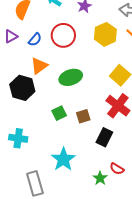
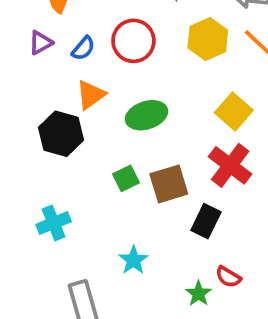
brown square: (83, 116) -> (169, 184), size x1.5
cyan cross: (18, 138) -> (54, 223), turned -30
cyan star: (63, 159) -> (133, 260), size x0.7

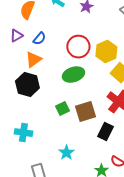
yellow hexagon: (208, 39) -> (106, 52), moved
red circle: (133, 41) -> (78, 47), moved
orange triangle: (91, 95) -> (33, 60), moved
cyan cross: (54, 223) -> (23, 133), turned 30

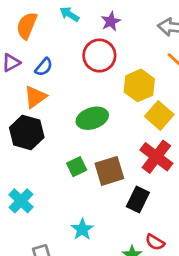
red circle: (78, 47) -> (99, 56), moved
cyan cross: (23, 133) -> (21, 201), turned 36

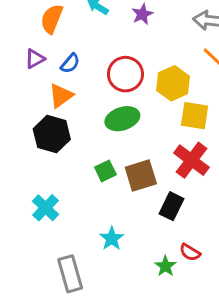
red circle: (99, 56) -> (125, 74), moved
yellow square: (159, 115) -> (195, 116), turned -32

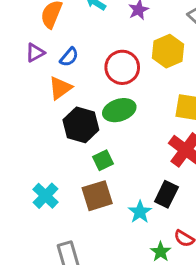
yellow hexagon: (173, 83) -> (168, 51), moved
black hexagon: (52, 134) -> (81, 125), moved
brown square: (141, 175) -> (97, 196), moved
cyan star: (112, 238) -> (140, 212), moved

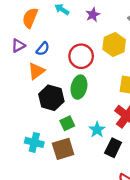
green ellipse: (119, 110) -> (79, 87), turned -60
cyan cross: (45, 196) -> (34, 142), moved, turned -30
cyan star: (140, 212) -> (97, 130), moved

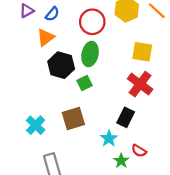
green square: (67, 123) -> (84, 83), moved
cyan star: (97, 130) -> (109, 139), moved
cyan cross: (34, 142) -> (36, 125), moved, turned 30

